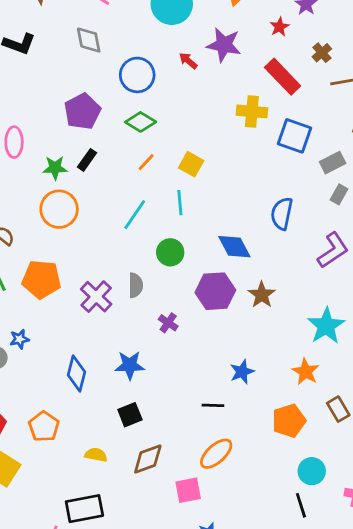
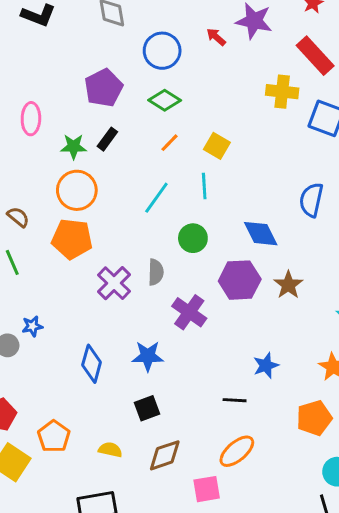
orange pentagon: (42, 279) -> (72, 239), moved
purple cross: (168, 323) -> (189, 312), size x1.6
orange pentagon: (44, 427) -> (54, 436), moved

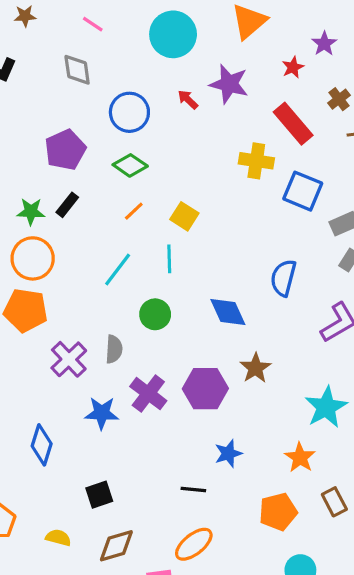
purple hexagon: (240, 280) -> (205, 389), moved
blue star: (148, 356) -> (102, 413), moved

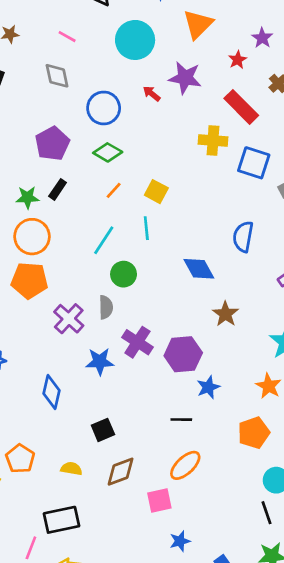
green circle: (155, 314) -> (124, 274), moved
purple hexagon: (205, 389) -> (183, 354), moved

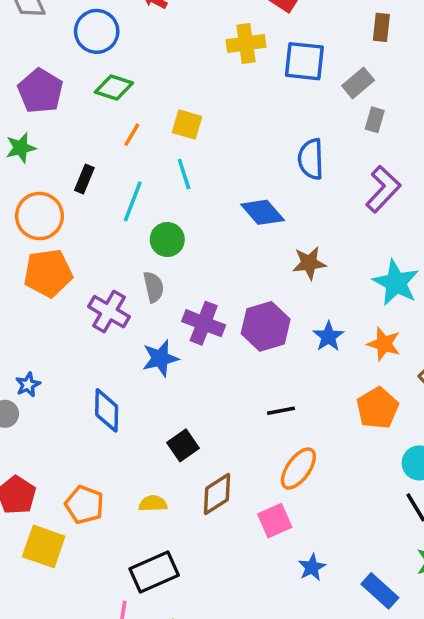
black rectangle: (58, 189) -> (84, 179), moved
green star: (27, 197) -> (21, 148), moved
brown star: (226, 314) -> (309, 263), turned -30
blue star: (208, 387) -> (328, 336), moved

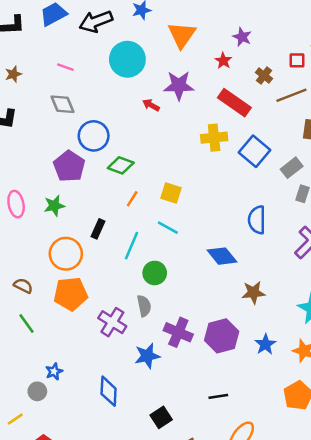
blue circle: (97, 31) -> (94, 136), moved
blue square: (304, 61) -> (255, 151), turned 32
cyan line: (184, 174) -> (168, 228), turned -45
black line: (281, 411) -> (218, 396), moved

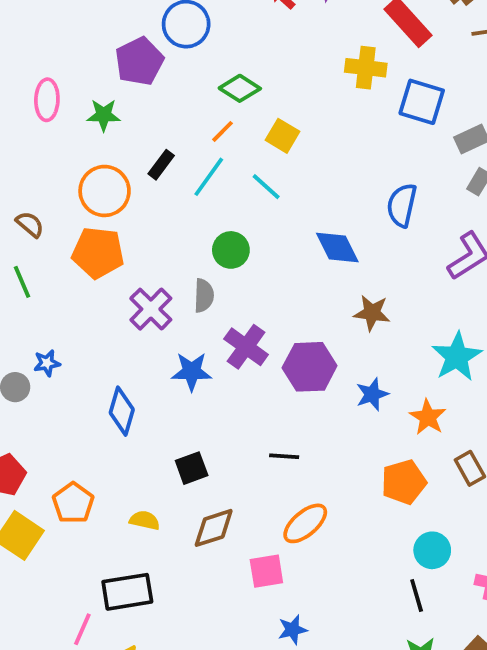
blue square: (255, 151) -> (422, 102), turned -36
green diamond: (121, 165) -> (240, 88), moved
cyan line: (131, 246) -> (209, 177), moved

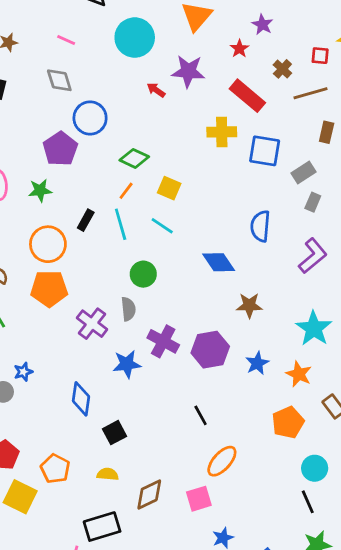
cyan line: (209, 177) -> (121, 224), turned -44
black line: (284, 456) -> (201, 415), turned 65
black square: (192, 468) -> (114, 433), moved
brown diamond: (214, 528) -> (149, 495), moved

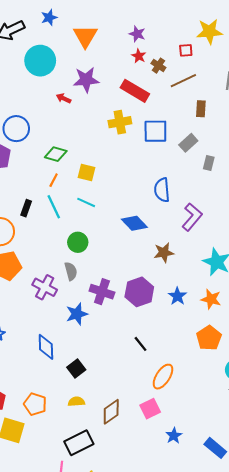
red star: (239, 49) -> (139, 56), moved
gray rectangle: (313, 202) -> (209, 163), moved
purple L-shape: (313, 256) -> (192, 217), moved

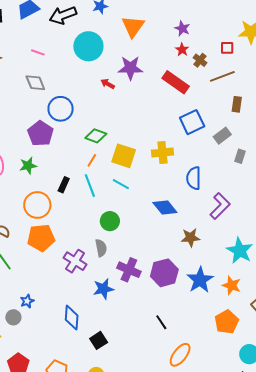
yellow cross: (120, 122) -> (162, 153), moved
blue square: (155, 131) -> (192, 122), turned -30
yellow square: (86, 172) -> (124, 156), size x1.4
blue star: (177, 296) -> (200, 280), size x1.5

